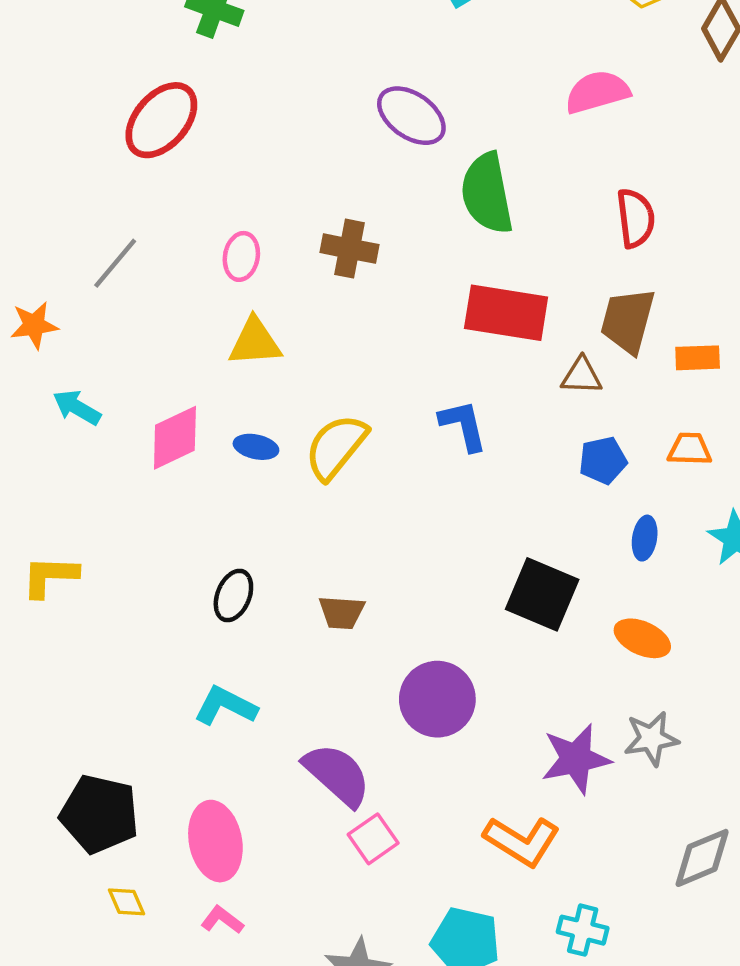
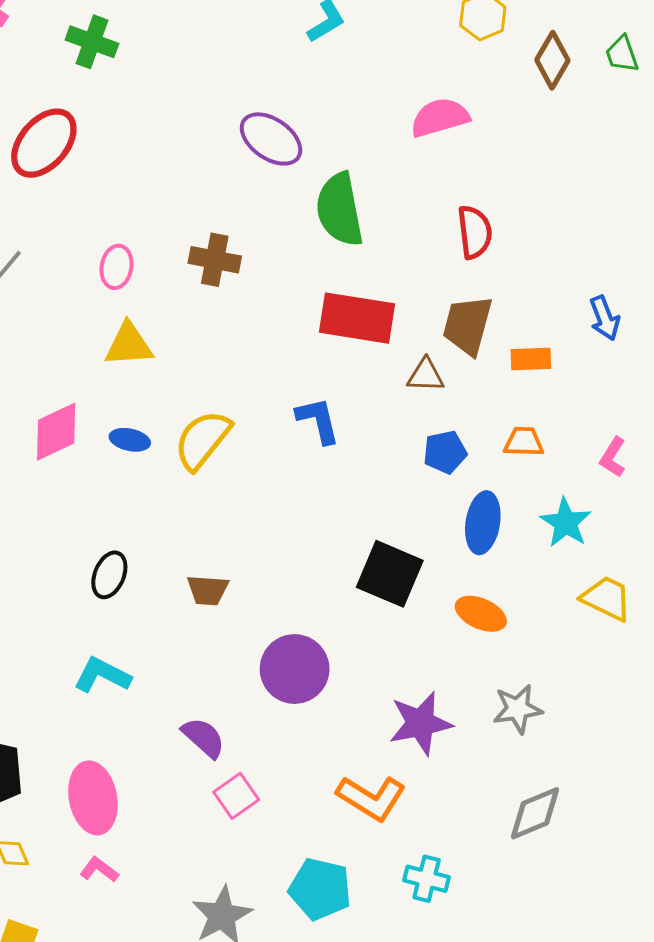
blue ellipse: (645, 538) -> (483, 523), size x1.5
gray star: (651, 739) -> (518, 709), moved
purple semicircle: (337, 775) -> (203, 738), size x0.7

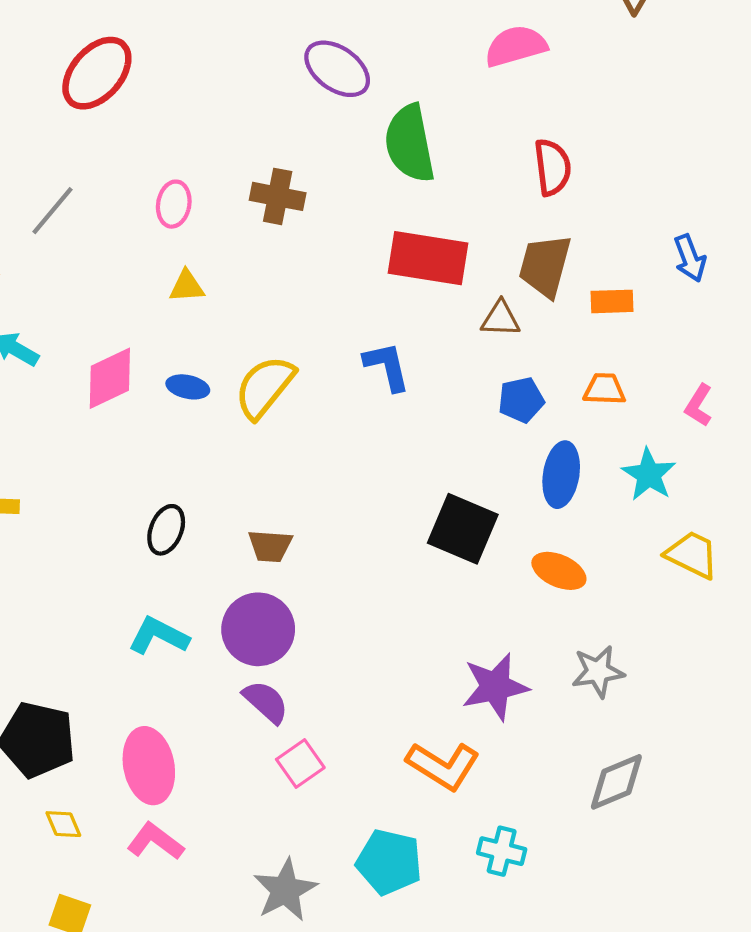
yellow triangle: (129, 345) -> (187, 286), size x0.7
purple circle: (295, 669) -> (258, 629), moved
pink L-shape: (99, 870) -> (155, 841), size x1.4

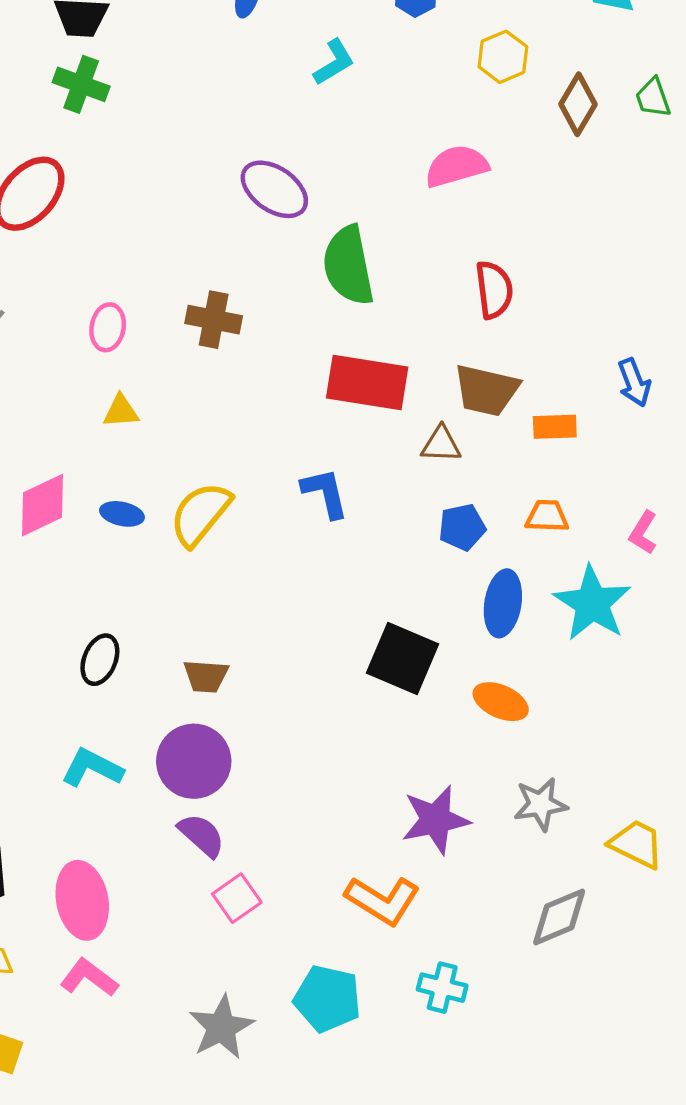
brown trapezoid: (545, 266) -> (486, 390), turned -92
cyan star: (649, 475) -> (592, 603), size x1.4
yellow trapezoid: (692, 555) -> (636, 844), moved

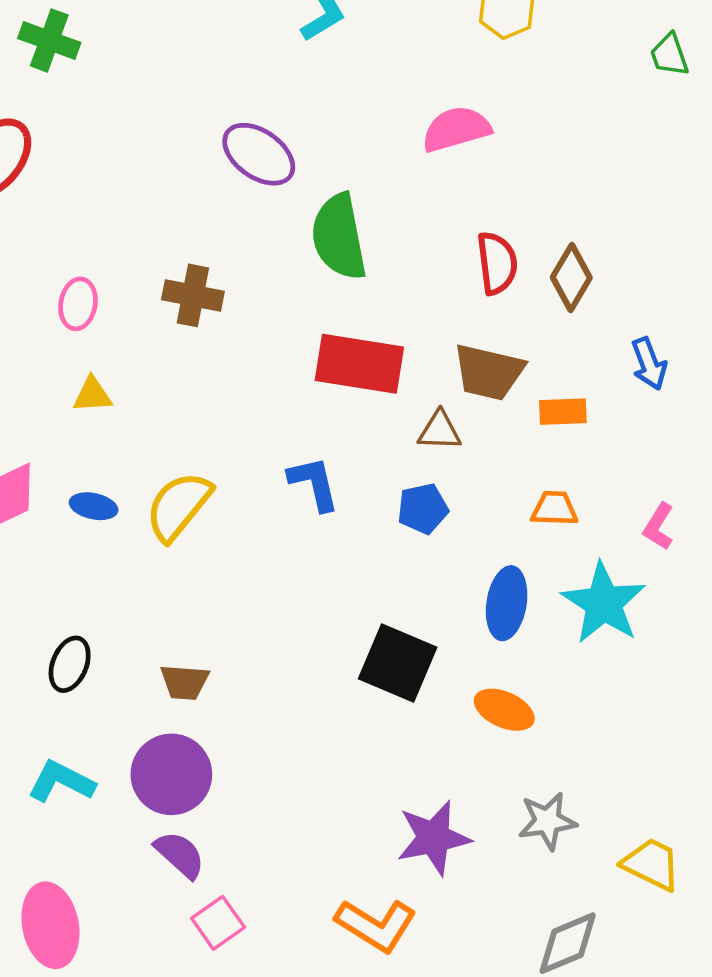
brown diamond: (578, 104) -> (571, 278), moved
blue pentagon: (462, 527) -> (423, 509), moved

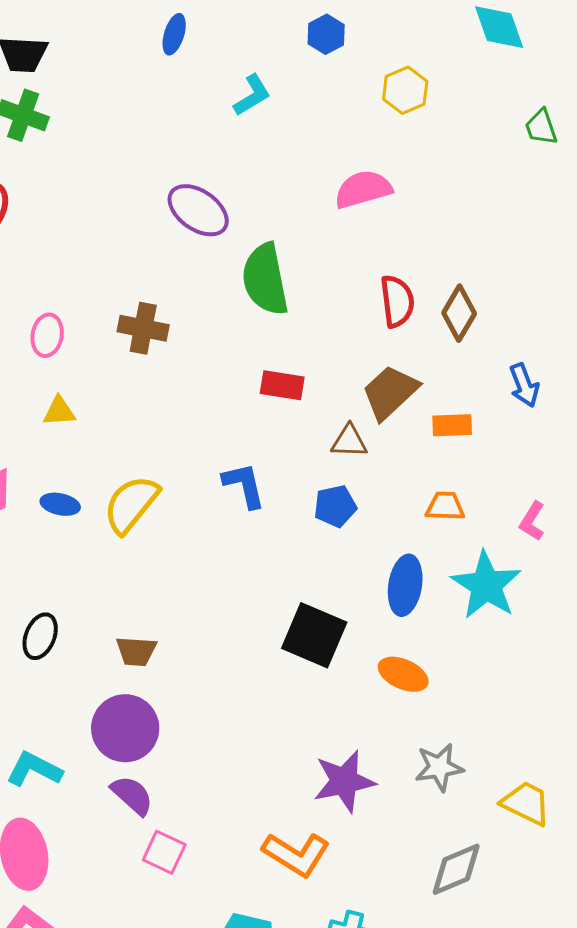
red rectangle: (359, 364) -> (282, 385), size x0.6
brown trapezoid: (489, 372) -> (390, 392), turned 124
cyan L-shape: (61, 782) -> (34, 769), moved
pink square: (218, 923) -> (164, 852), turned -30

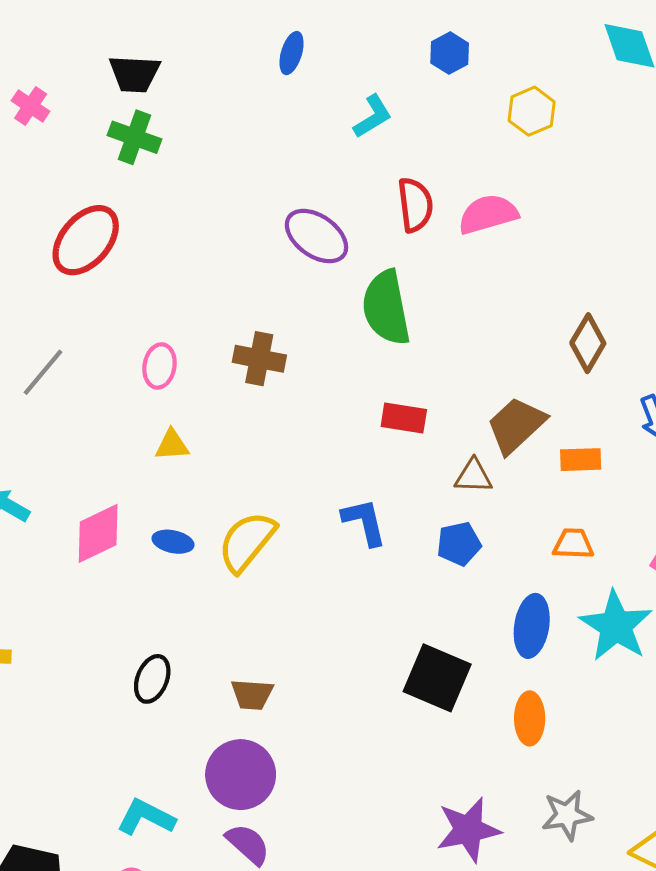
red semicircle: (397, 301) -> (415, 205), moved
orange ellipse: (403, 674) -> (530, 718), turned 66

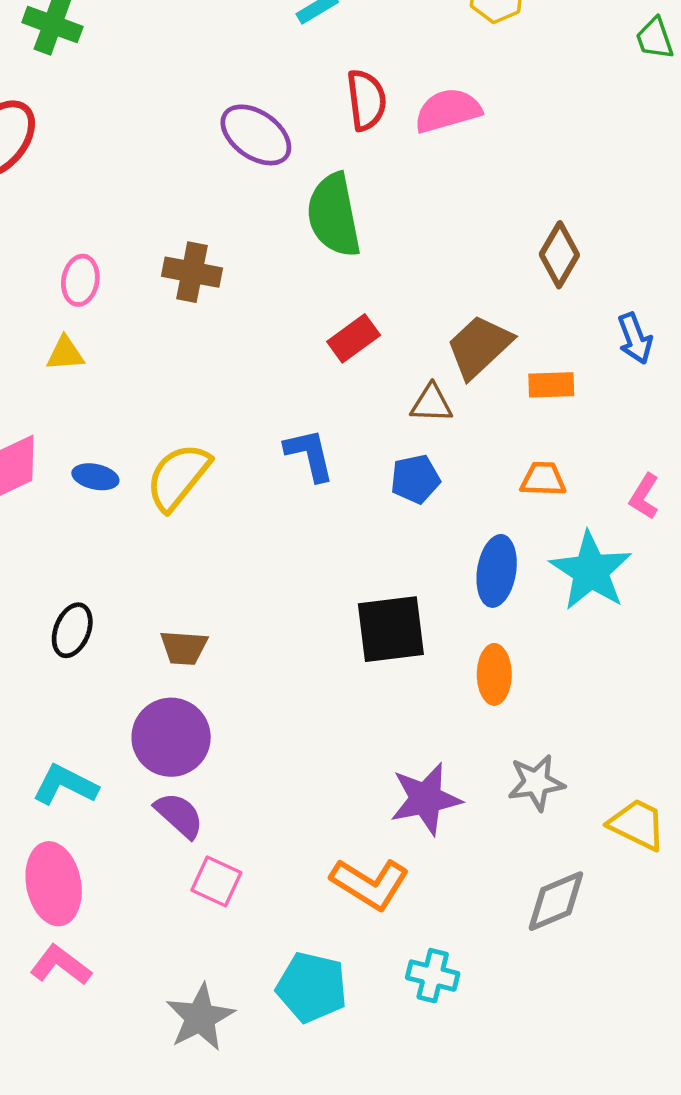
red rectangle: (404, 418) -> (354, 338), turned -45
yellow triangle: (172, 445) -> (65, 354), moved
black square: (437, 678) -> (391, 629), turned -30

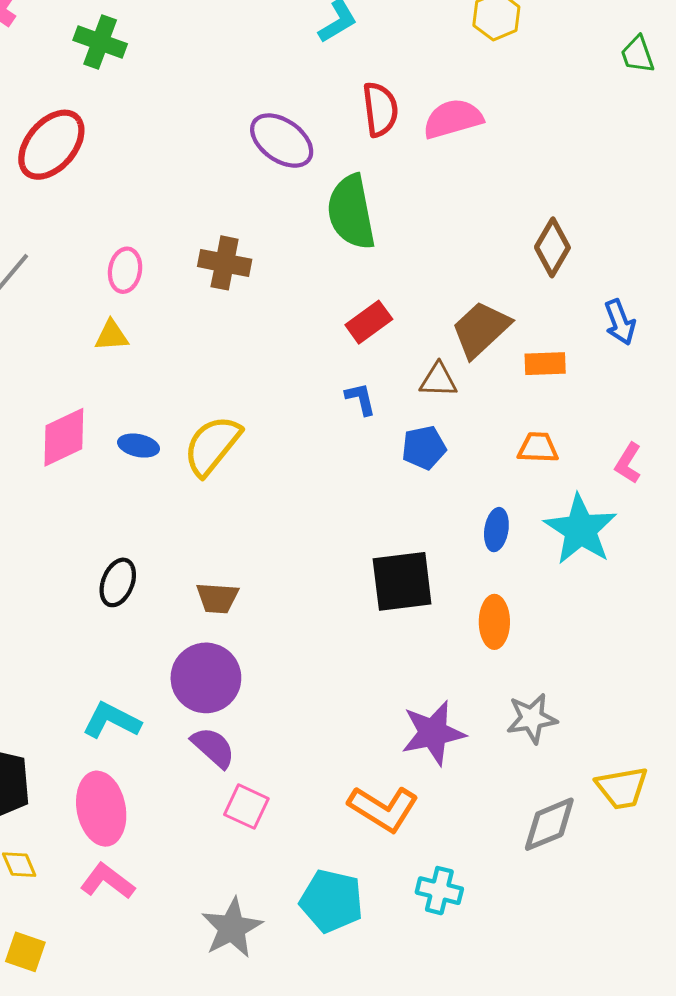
blue L-shape: (309, 455) -> (361, 399), moved, size x0.7
blue ellipse: (497, 571) -> (496, 530), size x0.7
yellow trapezoid: (637, 824) -> (622, 788), moved, turned 144

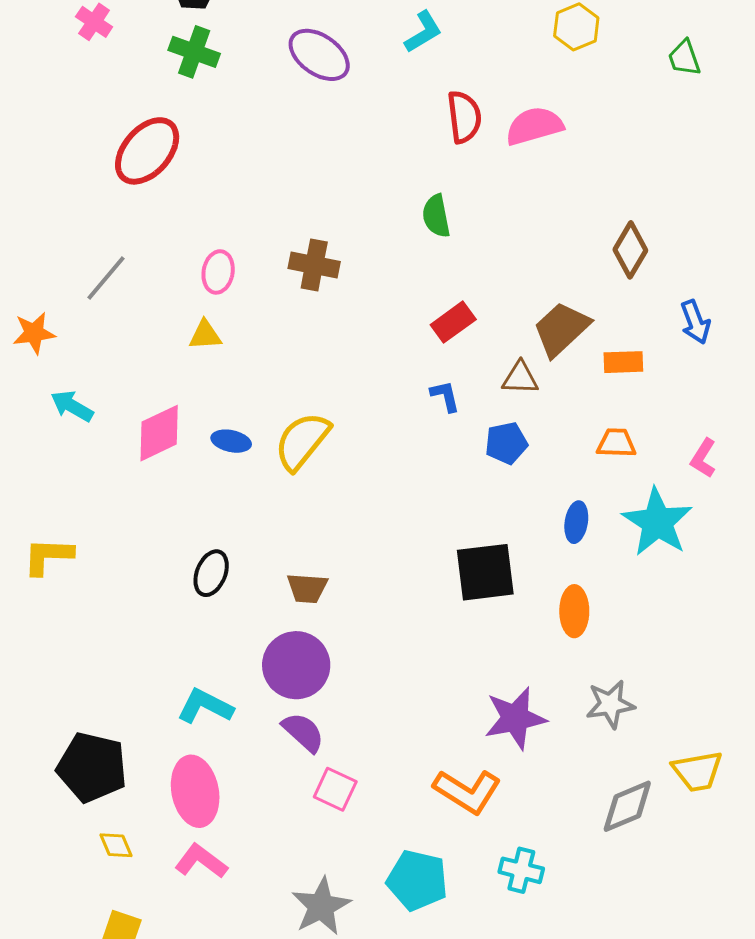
green trapezoid: (638, 54) -> (684, 58), moved
purple ellipse: (282, 141) -> (319, 55), moved
green semicircle: (351, 212) -> (436, 216), size x0.6

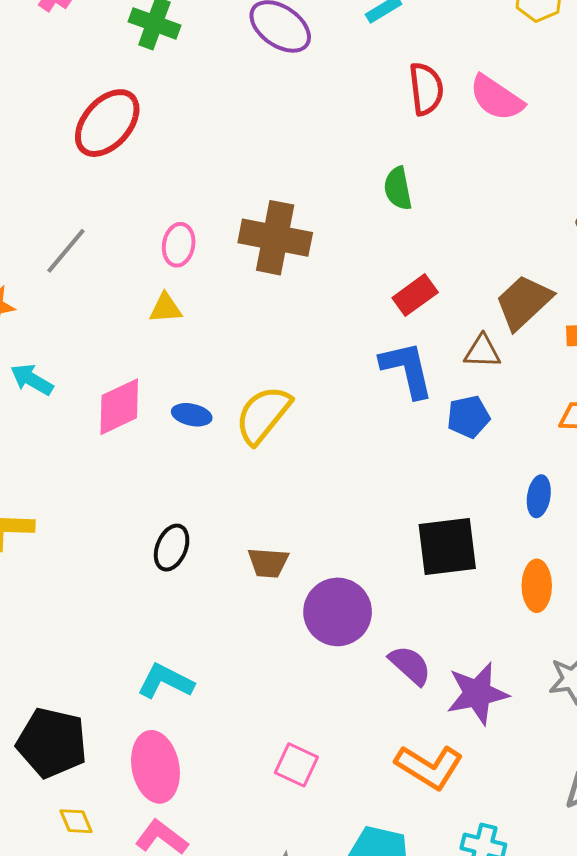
pink semicircle: (534, 126) -> (497, 98), turned -130
brown cross: (314, 265) -> (275, 238), size x1.4
blue L-shape: (445, 396) -> (407, 369), size x1.8
purple circle: (296, 665) -> (338, 612), moved
purple semicircle: (303, 732) -> (410, 665), moved

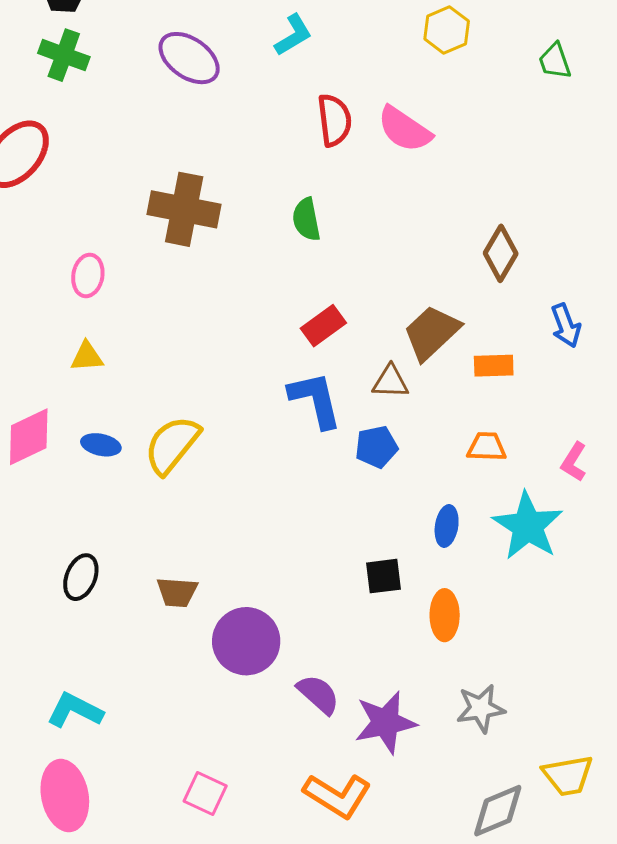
brown cross: (275, 238) -> (184, 209), moved
yellow triangle: (166, 308) -> (87, 357), moved
black square: (447, 547) -> (383, 576), moved, size x0.6

